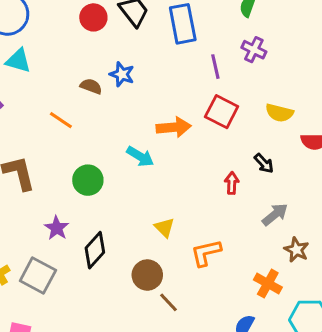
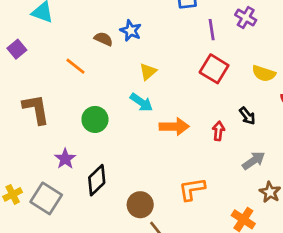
orange arrow: (174, 127) -> (174, 127), moved
yellow triangle: (164, 228) -> (148, 72), moved, turned 30

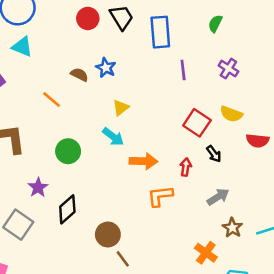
purple cross: (246, 17) -> (228, 69), moved
red square: (214, 69) -> (197, 123), moved
orange L-shape: (192, 189) -> (160, 196), moved

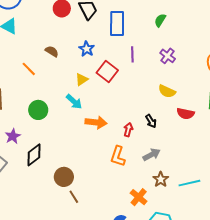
blue star: (106, 68) -> (87, 49), moved
red square: (197, 123) -> (107, 71), moved
orange L-shape: (160, 196) -> (118, 156), moved, turned -70

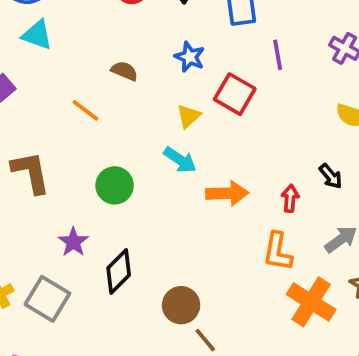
orange cross: (139, 197) -> (311, 302), moved, size x1.4

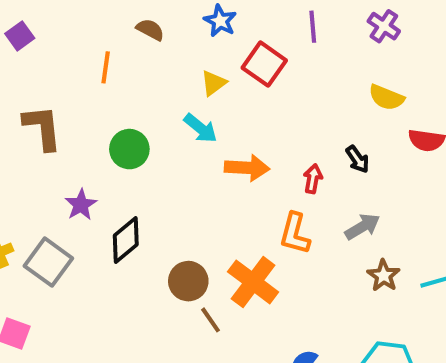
orange line: (85, 110) -> (106, 67), turned 56
orange cross: (311, 302) -> (253, 282), moved

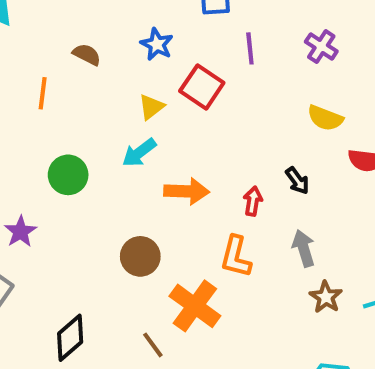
cyan arrow: (201, 128) -> (139, 153), turned 105
gray arrow: (362, 227) -> (304, 248), turned -75
black diamond: (126, 240) -> (70, 338), moved
brown circle: (188, 281) -> (140, 256), moved

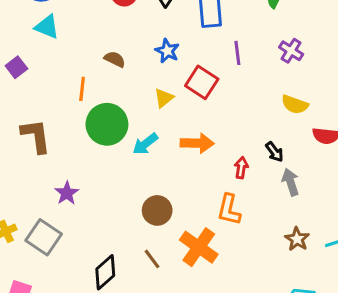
cyan arrow: (139, 153) -> (145, 144), moved
green circle: (68, 175) -> (107, 124), moved, size x1.4
orange arrow: (187, 191) -> (197, 143), moved
gray arrow: (304, 248) -> (291, 182), moved
brown line: (153, 345) -> (152, 259), moved

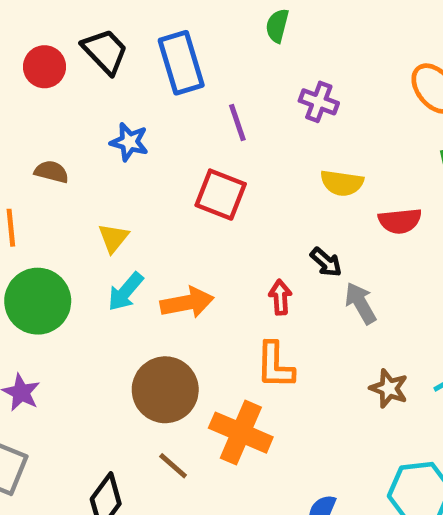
red square: (202, 82) -> (221, 195), moved
yellow triangle: (164, 98) -> (113, 238), moved
green circle: (107, 124) -> (38, 301), moved
orange arrow: (197, 143) -> (187, 303), moved
brown circle: (157, 210) -> (165, 390), size x1.4

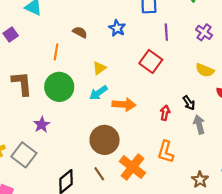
orange L-shape: (275, 365) -> (166, 152), moved
brown star: (389, 388) -> (200, 180), moved

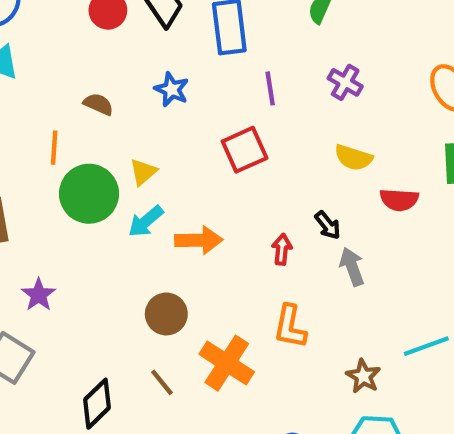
red square: (151, 61) -> (245, 150), turned 35
green circle: (59, 87) -> (89, 194), moved
brown circle: (105, 140) -> (166, 314), size x0.7

